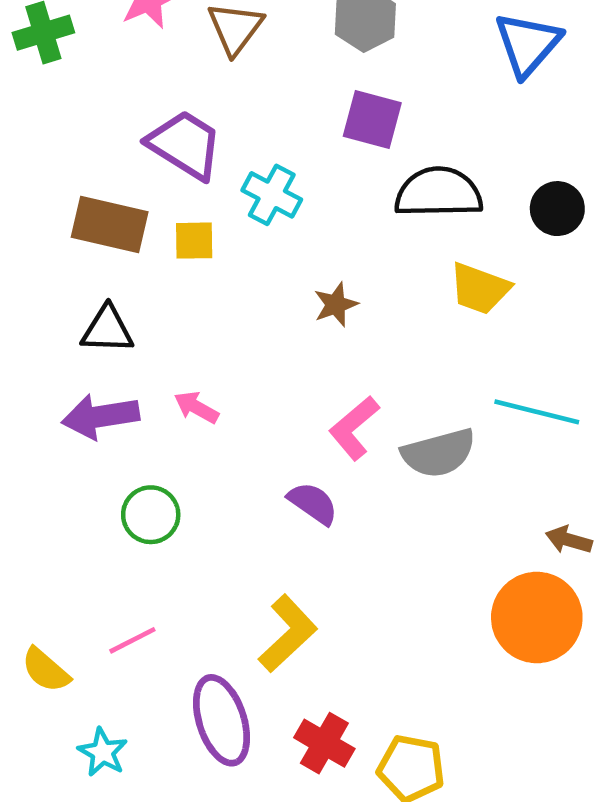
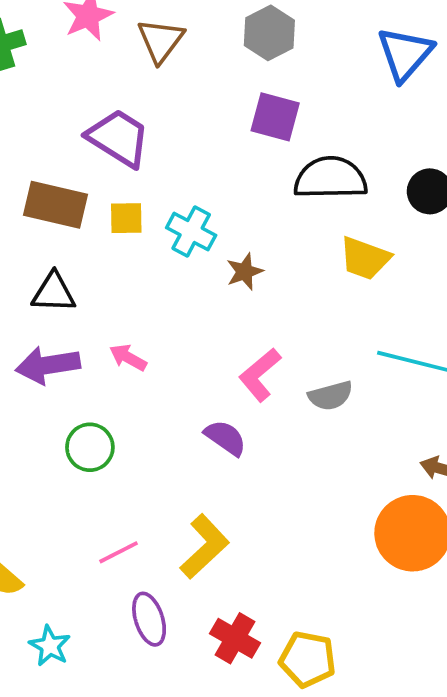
cyan cross: (272, 195) -> (191, 231), moved
gray semicircle: (439, 453) -> (330, 396), size x0.7
pink line: (132, 640) -> (119, 552), moved
purple ellipse: (222, 720) -> (149, 619), size x0.7

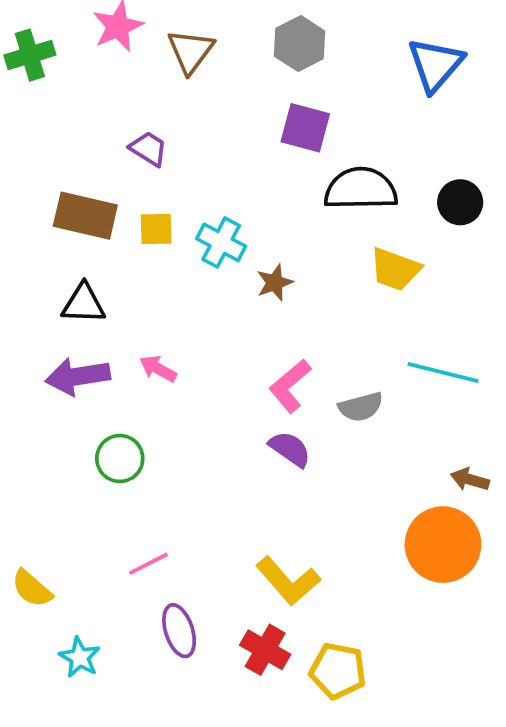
purple trapezoid: (119, 138) -> (148, 149), size x0.6
purple semicircle: (225, 438) -> (290, 449), moved
yellow L-shape: (204, 547) -> (288, 581), moved, turned 92

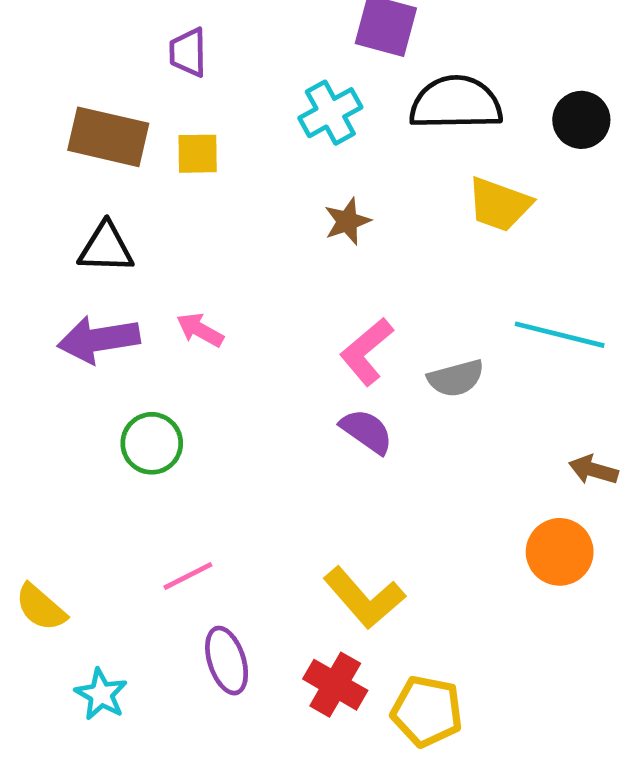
purple trapezoid: (148, 149) -> (188, 52), turned -123
cyan cross: (221, 242) -> (330, 113), moved, turned 33
orange circle: (443, 545) -> (560, 552), size x0.7

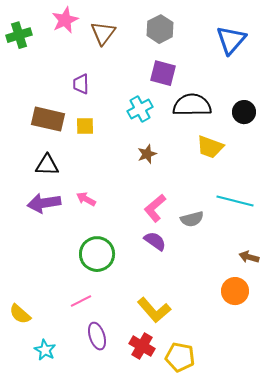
green circle: (152, 443) -> (97, 254), moved, size x1.4

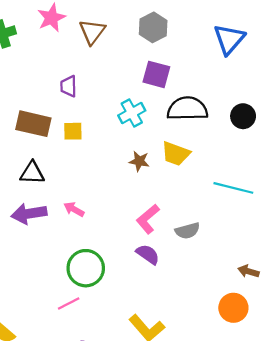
yellow trapezoid: (210, 147) -> (176, 154), moved
brown star: (147, 154) -> (139, 161), turned 30
cyan line: (235, 201) -> (233, 188), moved
pink line: (81, 301) -> (69, 303), moved

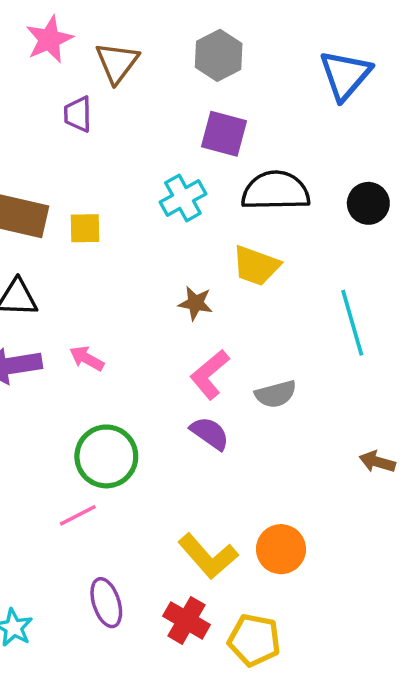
purple trapezoid: (69, 86) -> (78, 114), moved
brown star: (139, 161) -> (195, 303), moved
cyan line: (233, 188) -> (352, 323), turned 60
orange circle: (233, 308) -> (281, 549), moved

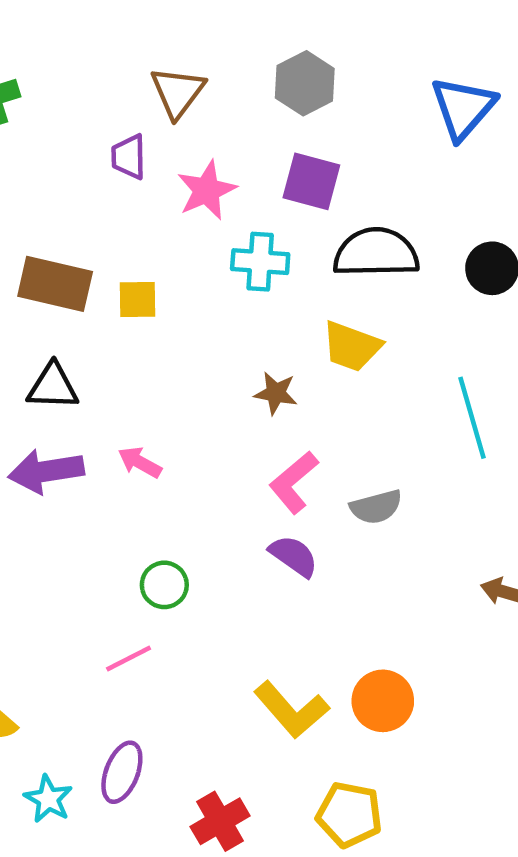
pink star: (49, 39) -> (207, 190), moved
cyan cross: (183, 198) -> (260, 262), turned 33
green circle: (106, 456) -> (164, 585), size x0.6
purple ellipse: (106, 603) -> (122, 772), moved, turned 39
red cross: (187, 620) -> (220, 821), moved, turned 30

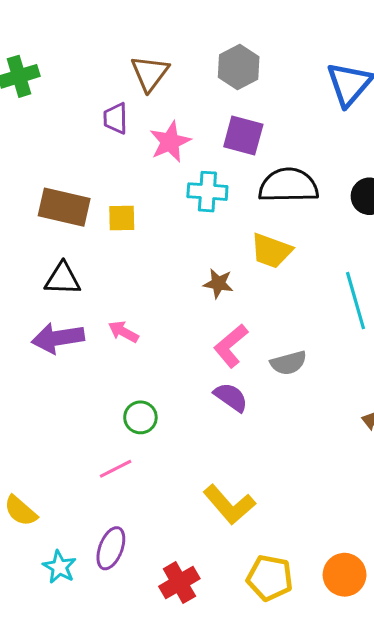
orange circle: (383, 701) -> (345, 575), moved

